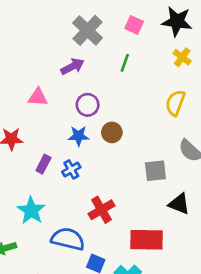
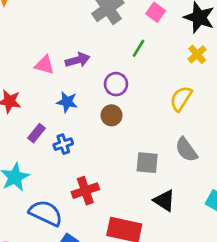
purple arrow: (72, 66) -> (78, 60), moved
purple circle: (88, 105) -> (116, 84), moved
blue star: (79, 136) -> (67, 102), moved

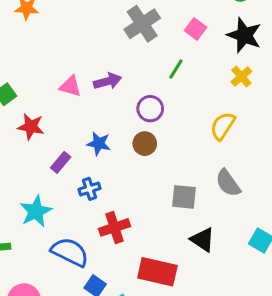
blue star: (67, 102) -> (99, 144), moved
blue cross: (63, 144) -> (89, 189), moved

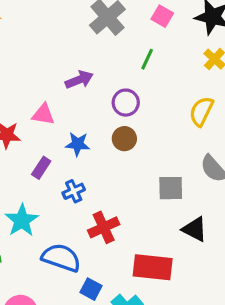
pink triangle: (70, 86) -> (43, 114), moved

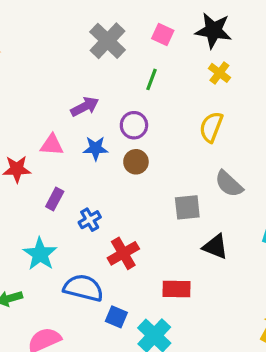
blue star: (78, 144) -> (96, 148), moved
red rectangle: (153, 267) -> (177, 289), size x0.7

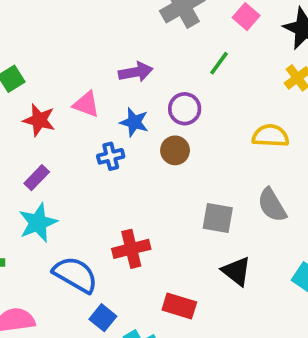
yellow semicircle: (211, 127) -> (270, 136), turned 56
purple rectangle: (55, 199) -> (37, 178), moved
blue cross: (90, 220) -> (111, 156), moved

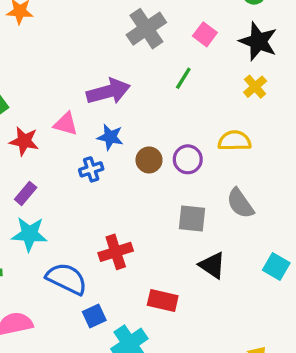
purple arrow: (136, 72) -> (108, 92), size x1.4
purple circle: (185, 109) -> (188, 159), moved
cyan star: (38, 223) -> (29, 234), turned 30
blue square: (103, 318) -> (94, 316), turned 30

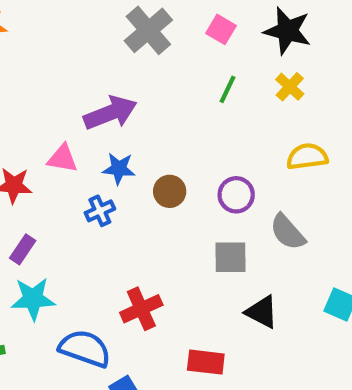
green line: (183, 78) -> (228, 89), moved
yellow semicircle: (234, 141) -> (307, 157), moved
purple circle: (188, 159) -> (236, 195), moved

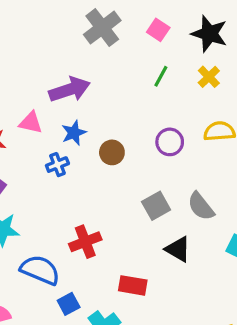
blue star: (119, 169) -> (74, 133), turned -30
purple circle: (236, 195) -> (170, 142), moved
gray semicircle: (288, 232) -> (201, 206), moved
gray square: (230, 257) -> (156, 206), turned -32

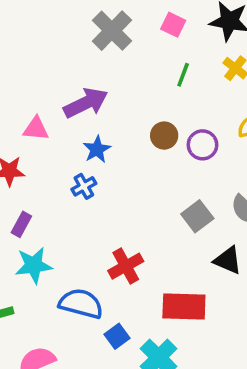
pink triangle: (31, 123) -> (36, 129), moved
brown circle: (112, 152) -> (164, 136), moved
red rectangle: (133, 285) -> (184, 306), size x1.4

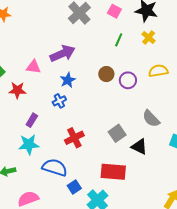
gray square: (197, 216) -> (117, 133), moved
purple rectangle: (21, 224) -> (32, 120), moved
red cross: (126, 266) -> (74, 138), moved

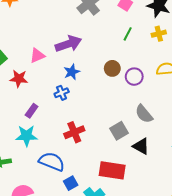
yellow cross: (149, 38) -> (159, 34), turned 32
pink triangle: (34, 67) -> (37, 56), turned -35
gray semicircle: (151, 119) -> (144, 114), moved

